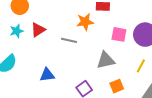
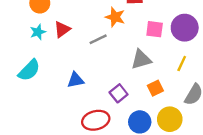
orange star: (85, 22) -> (115, 17), turned 30
gray line: (69, 40) -> (98, 39), turned -35

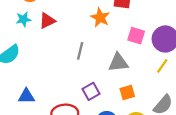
gray line: (98, 39) -> (80, 51), moved, turned -60
yellow line: (182, 64) -> (162, 66), moved
blue triangle: (76, 80) -> (26, 96), moved

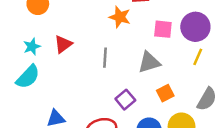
cyan star: (23, 19) -> (32, 47), moved
red triangle: (47, 21) -> (63, 44), moved

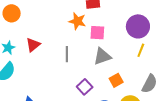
pink square: (163, 29) -> (97, 33), moved

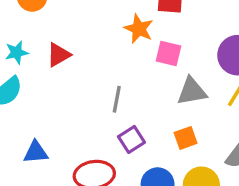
gray line: (67, 54) -> (117, 99), moved
gray triangle: (102, 56) -> (192, 91), moved

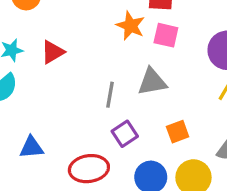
pink square: (168, 54) -> (166, 35), moved
gray triangle: (192, 91) -> (152, 82), moved

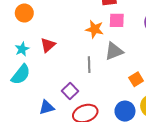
orange star: (131, 26) -> (95, 29), moved
purple square: (125, 134) -> (70, 91), moved

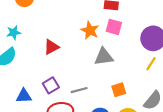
red triangle: (48, 45) -> (51, 47), moved
gray line: (89, 65) -> (79, 90), moved, turned 63

